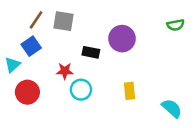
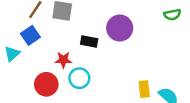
yellow rectangle: (129, 91) -> (144, 89), moved
red circle: (27, 92) -> (46, 84), moved

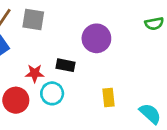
black rectangle: (89, 41) -> (66, 65), moved
yellow rectangle: (144, 89) -> (109, 97), moved

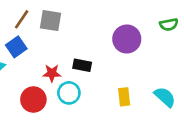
purple circle: (96, 38) -> (127, 39), moved
cyan semicircle: (150, 114) -> (165, 97), moved

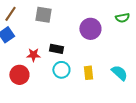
gray square: (50, 21) -> (43, 15), moved
cyan circle: (69, 93) -> (61, 70), moved

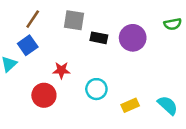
black rectangle: (56, 49) -> (99, 38), moved
yellow rectangle: (88, 73) -> (130, 105), moved, turned 72
cyan semicircle: (119, 73) -> (168, 105), moved

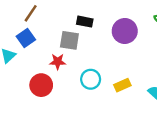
gray square: (74, 20) -> (69, 40), moved
black rectangle: (99, 38) -> (85, 22), moved
yellow rectangle: (130, 105) -> (122, 85), moved

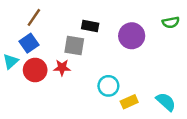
cyan circle: (91, 79) -> (108, 86), moved
red circle: (41, 85) -> (35, 70), moved
yellow rectangle: (122, 85) -> (129, 102), moved

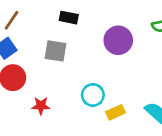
black rectangle: (90, 26) -> (69, 18), moved
red star: (62, 68) -> (41, 106), moved

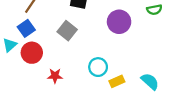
gray square: (55, 51) -> (67, 31), turned 30

